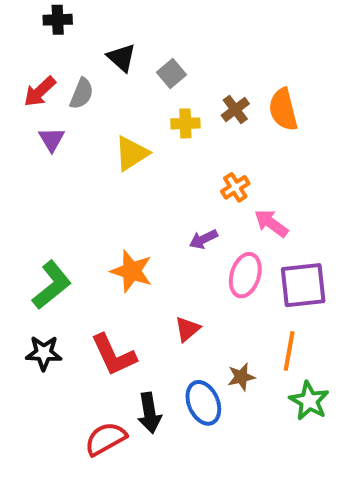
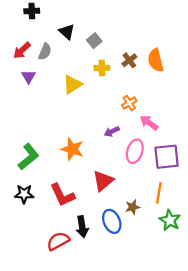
red triangle: (187, 329) -> (103, 181), size x1.5

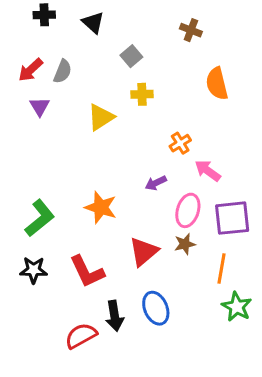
black triangle: (67, 32) -> (93, 23), moved
brown cross: (129, 60) -> (191, 30), moved, turned -32
brown star: (133, 207) -> (185, 244), moved

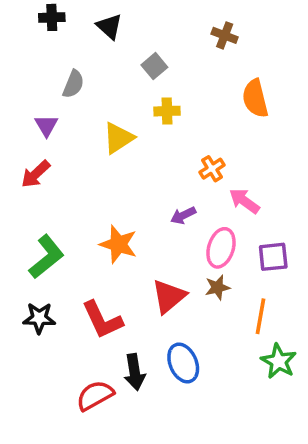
red arrow: (31, 70) -> (36, 174), moved
purple square: (232, 218) -> (273, 257), size x0.7

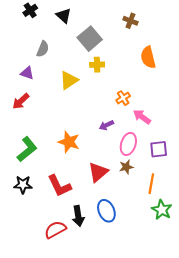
black cross: (52, 17) -> (30, 10), turned -32
gray square: (154, 66) -> (90, 39), size x1.6
purple triangle: (46, 125) -> (27, 73), turned -40

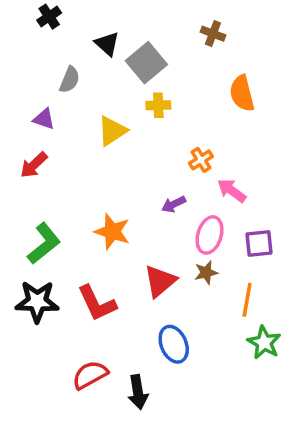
black triangle: (64, 16) -> (107, 44), moved
black star: (23, 185) -> (37, 302), size x1.4
black arrow: (78, 216) -> (138, 392), moved

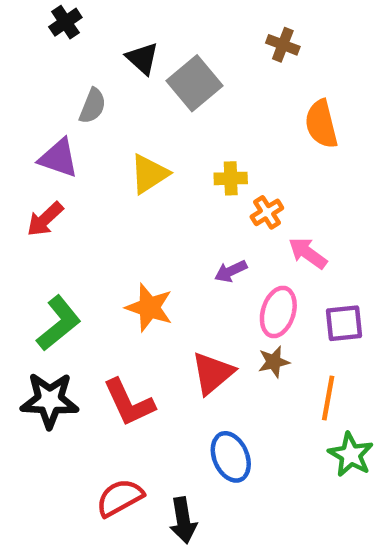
yellow cross: (158, 105) -> (231, 178), moved
purple triangle: (44, 119) -> (59, 158), size x1.4

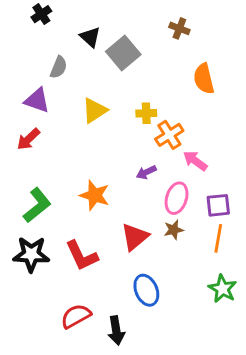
orange cross: (267, 212) -> (169, 135), size x1.4
orange line: (328, 398) -> (218, 238), moved

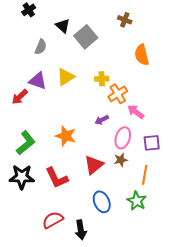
purple triangle: (37, 100) -> (38, 81), moved
orange line: (218, 238) -> (145, 175), moved
green star: (223, 289) -> (137, 201), moved

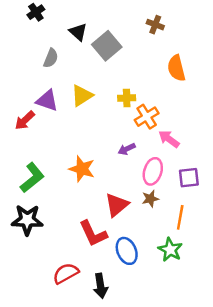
red L-shape: (57, 178) -> (93, 234), moved

